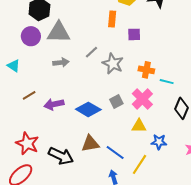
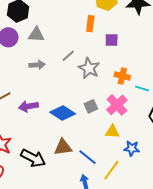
gray triangle: (59, 32) -> (36, 35), size x0.7

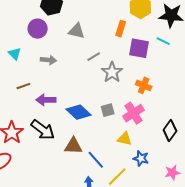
gray triangle: (36, 35) -> (77, 31), moved
purple square: (112, 40) -> (139, 48), size x1.5
gray arrow: (37, 65) -> (48, 60), moved
cyan line: (142, 89) -> (163, 41), moved
black arrow: (33, 158) -> (43, 130), moved

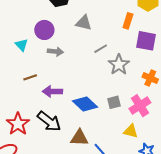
purple circle: (38, 29) -> (44, 30), moved

